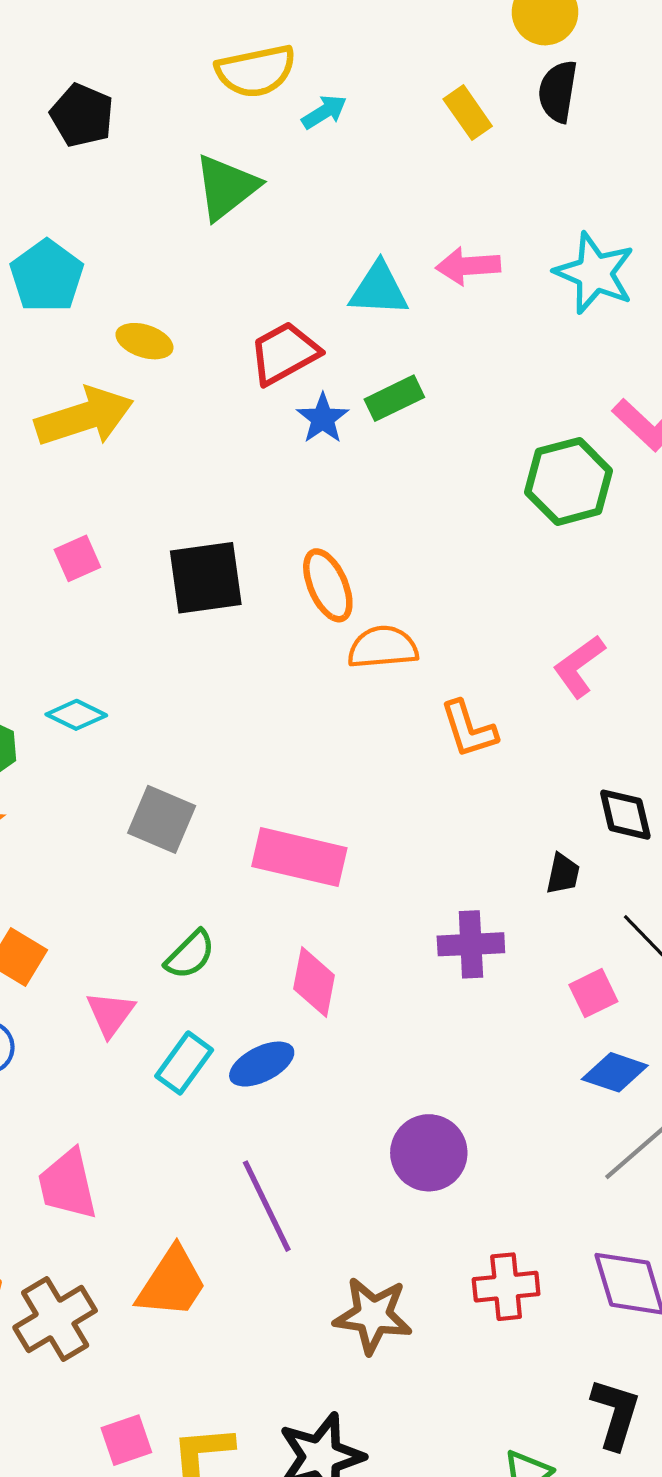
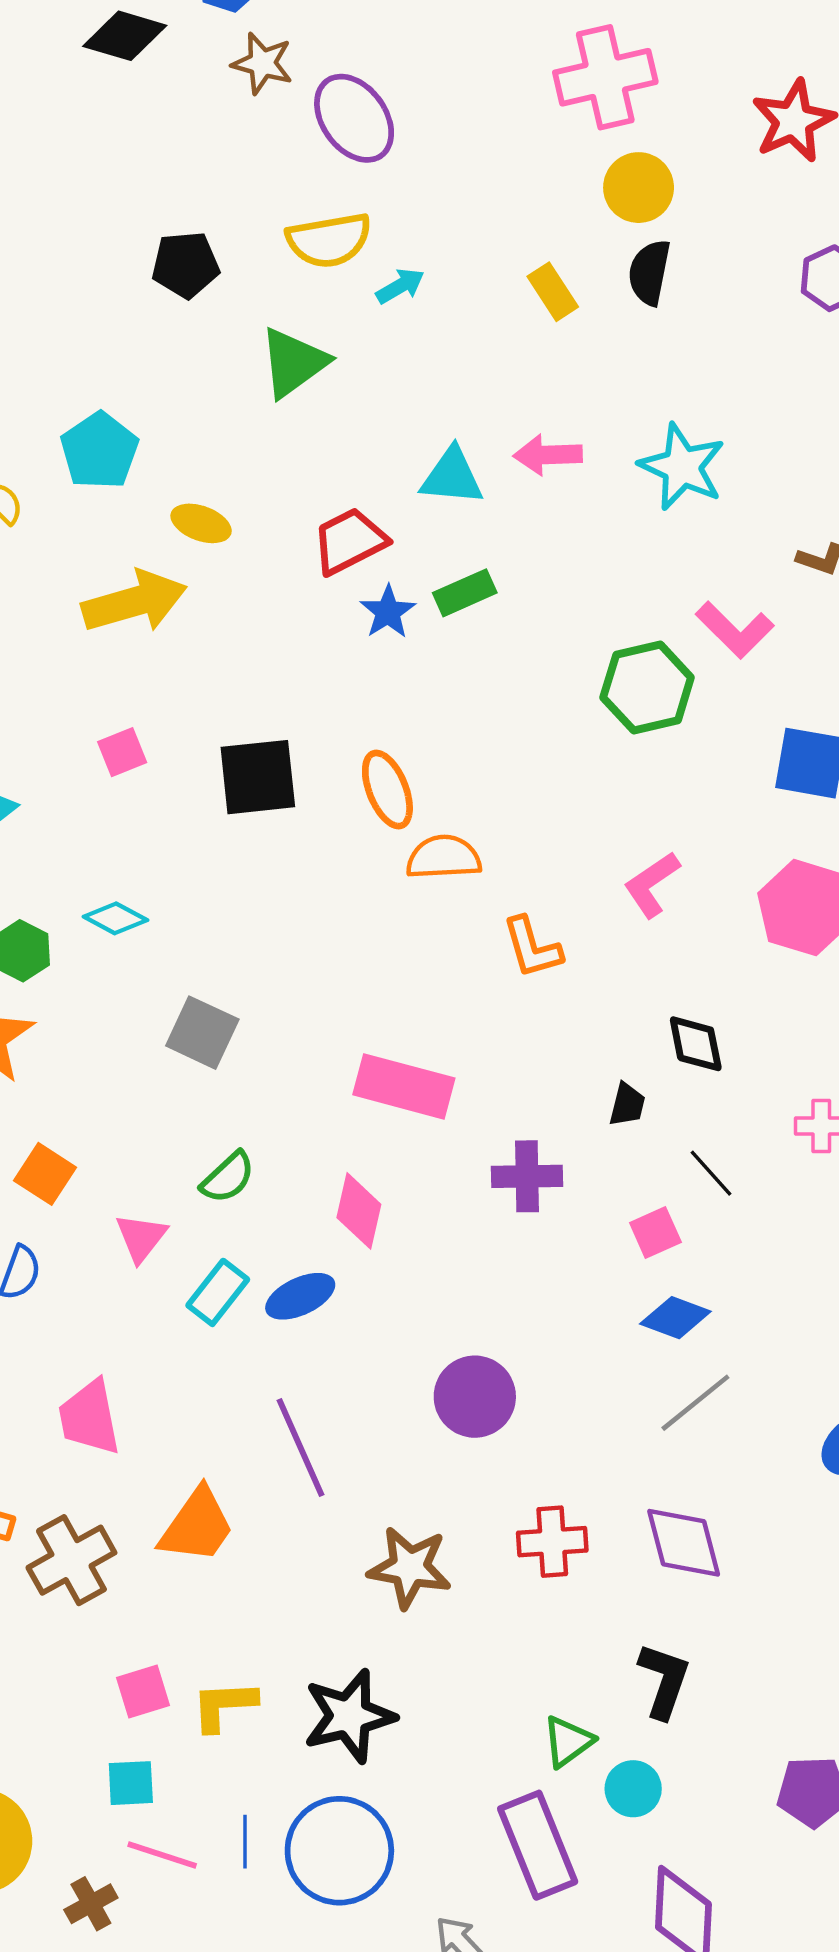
black pentagon: (82, 115) -> (185, 265), moved, turned -30
pink rectangle: (299, 857) -> (404, 1086), moved

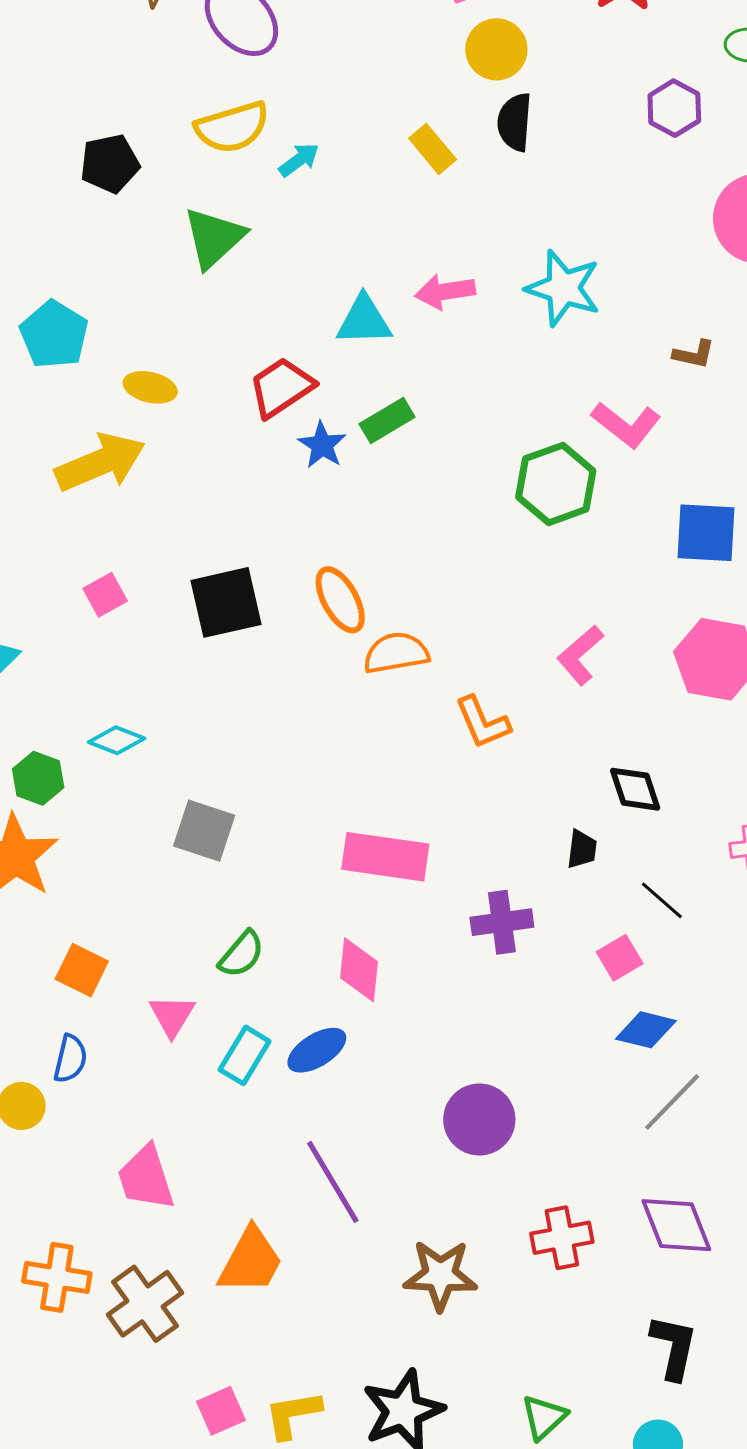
green triangle: (568, 1741) -> (544, 1417), moved

